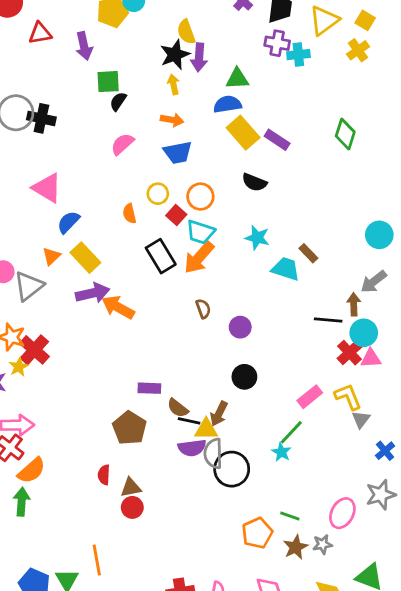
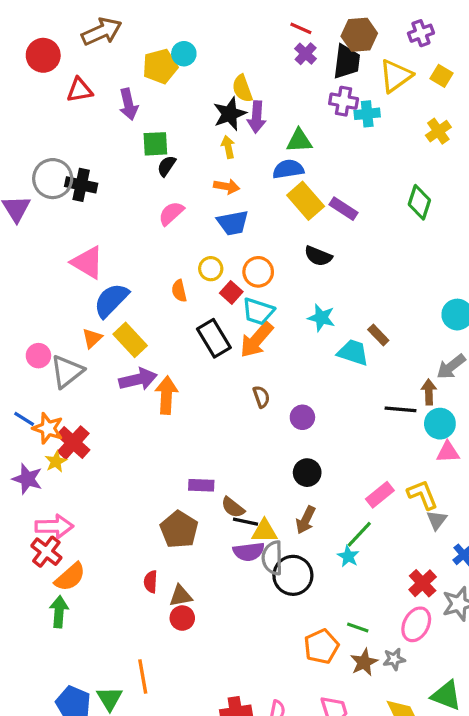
yellow cross: (358, 50) -> (438, 131), moved
blue semicircle: (68, 222) -> (111, 300), size x1.4
orange arrow: (118, 307) -> (166, 395), turned 64
red cross: (349, 353) -> (423, 583), moved
brown arrow: (219, 414) -> (306, 520), moved

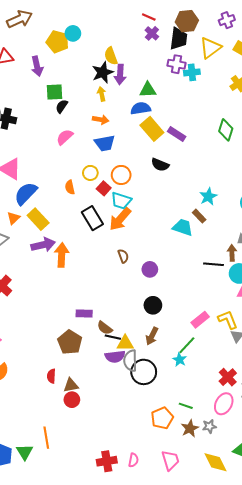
yellow pentagon: (160, 66) -> (58, 42), turned 30
cyan star: (321, 318) -> (208, 197), moved, turned 30

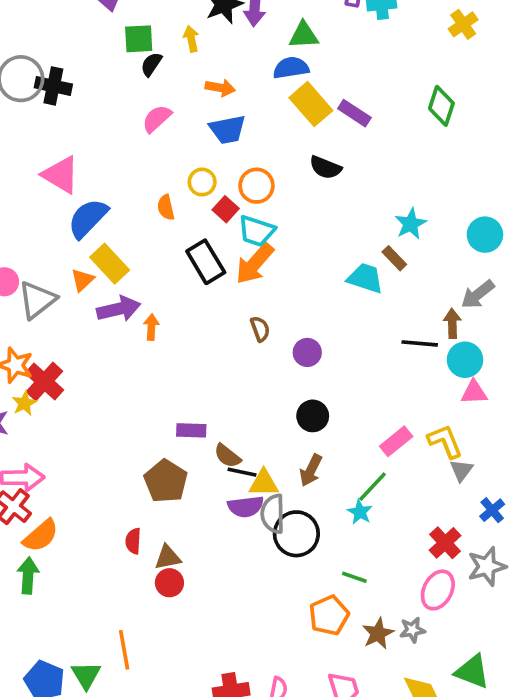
yellow arrow: (102, 94) -> (191, 39), moved
orange triangle: (13, 218) -> (82, 280), moved
orange arrow: (62, 255) -> (151, 327), size x0.6
green line: (186, 406) -> (354, 577), moved

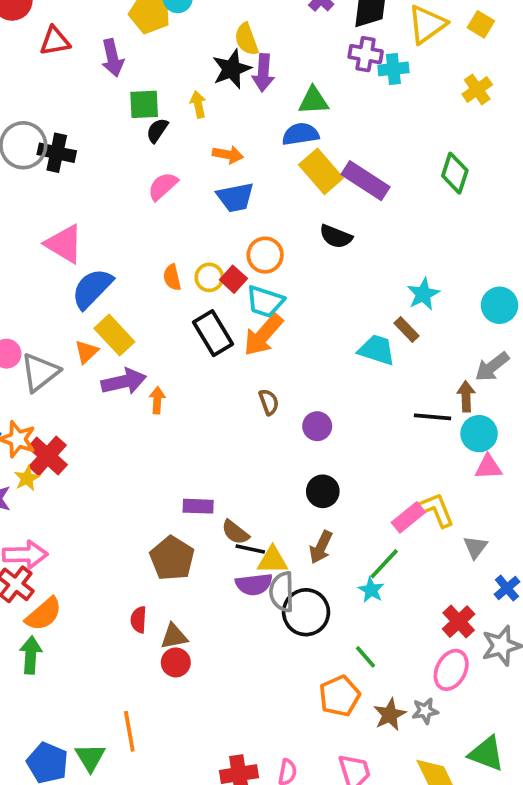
purple rectangle: (354, 113) -> (366, 181), size x1.4
yellow circle: (202, 182) -> (209, 277), moved
yellow L-shape: (445, 441) -> (436, 510), moved
green line: (354, 577) -> (366, 657), turned 30

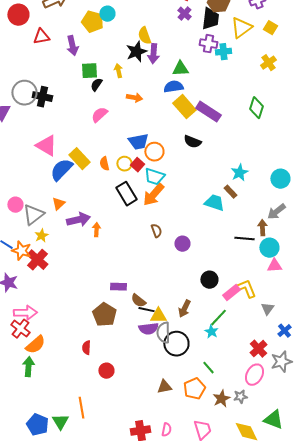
blue trapezoid: (235, 197) -> (138, 142), moved
yellow rectangle: (114, 335) -> (79, 159), moved
yellow star: (27, 478) -> (41, 236), moved
black circle: (323, 491) -> (209, 280), moved
brown triangle: (174, 636) -> (164, 387), moved

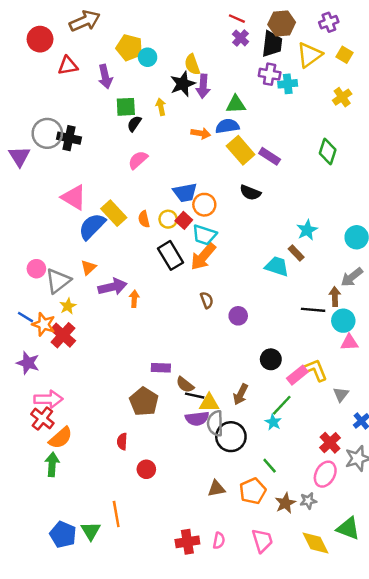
cyan circle: (107, 14) -> (148, 57), moved
orange arrow: (134, 98) -> (201, 133), moved
purple rectangle: (208, 112) -> (270, 156), size x0.7

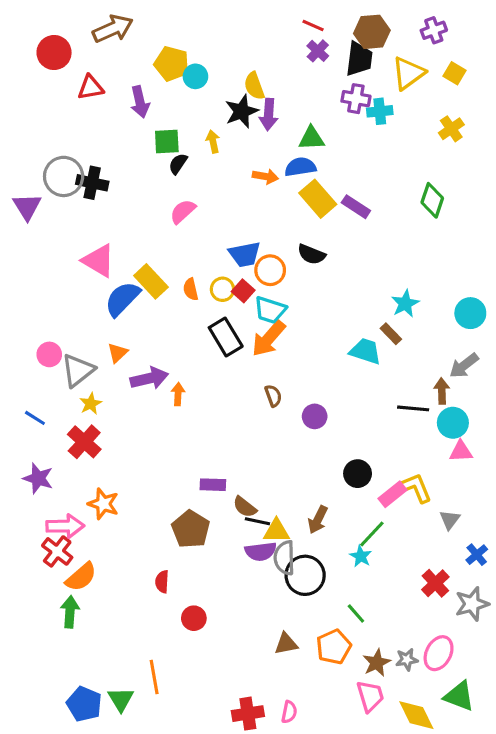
black semicircle: (250, 193) -> (311, 254), moved
orange star: (44, 324) -> (103, 504), moved
pink ellipse: (325, 474) -> (439, 653), moved
pink trapezoid: (262, 541) -> (370, 696), moved

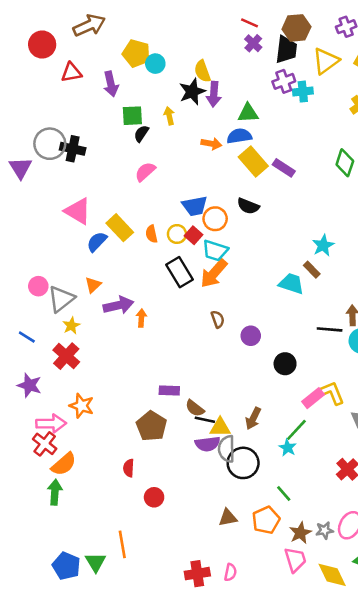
purple cross: (356, 99) -> (284, 81), turned -30
blue semicircle: (122, 299) -> (97, 242), size x0.7
black circle: (358, 474) -> (285, 364), moved

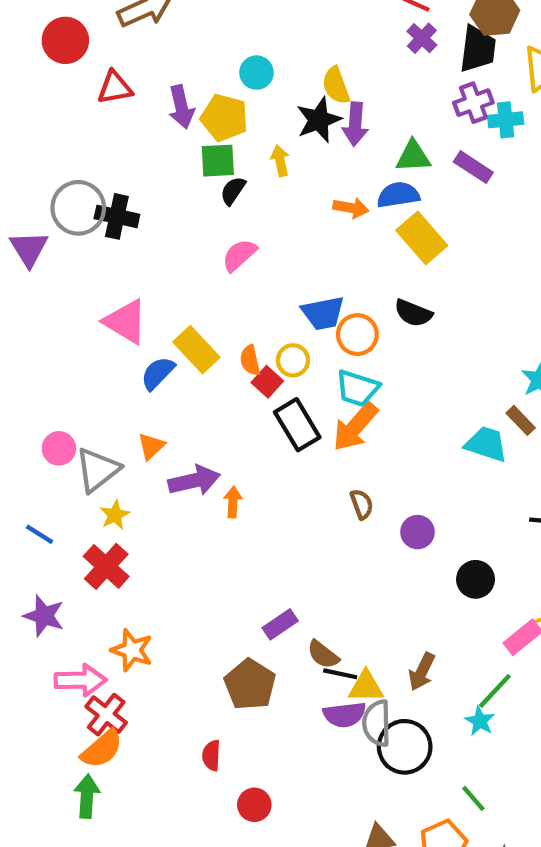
yellow pentagon: (136, 53) -> (224, 118), moved
purple rectangle: (284, 168) -> (473, 167), moved
red square: (193, 235) -> (267, 382), moved
purple rectangle: (169, 390) -> (280, 624), turned -36
red cross: (45, 444) -> (106, 715), moved

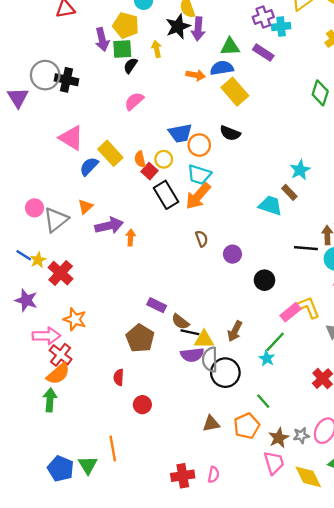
purple arrow: (181, 107) -> (102, 40), moved
yellow star: (115, 515) -> (38, 260), moved
purple rectangle: (280, 624) -> (157, 305), turned 60

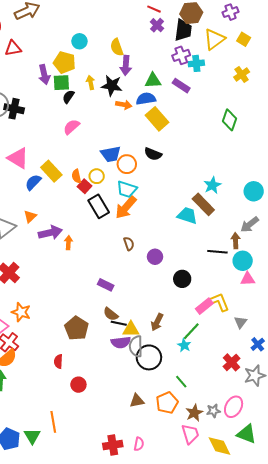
black star: (178, 26) -> (112, 86), moved, turned 30
brown rectangle: (289, 192) -> (203, 204), size x1.6
purple rectangle: (157, 305) -> (106, 285), moved

